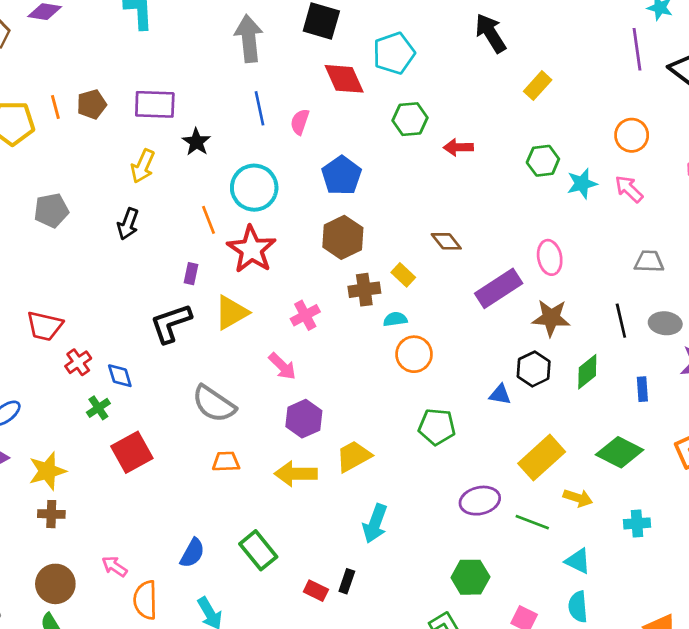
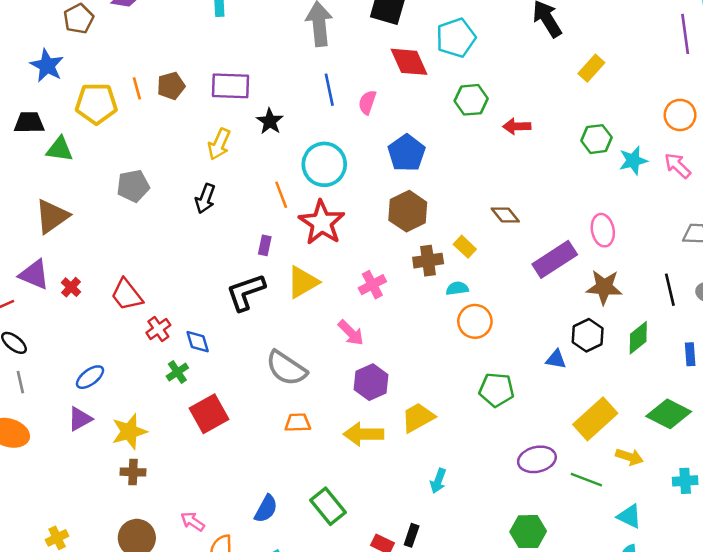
red trapezoid: (45, 326) -> (127, 295), turned 39
cyan arrow: (375, 523) -> (438, 481), size x0.7

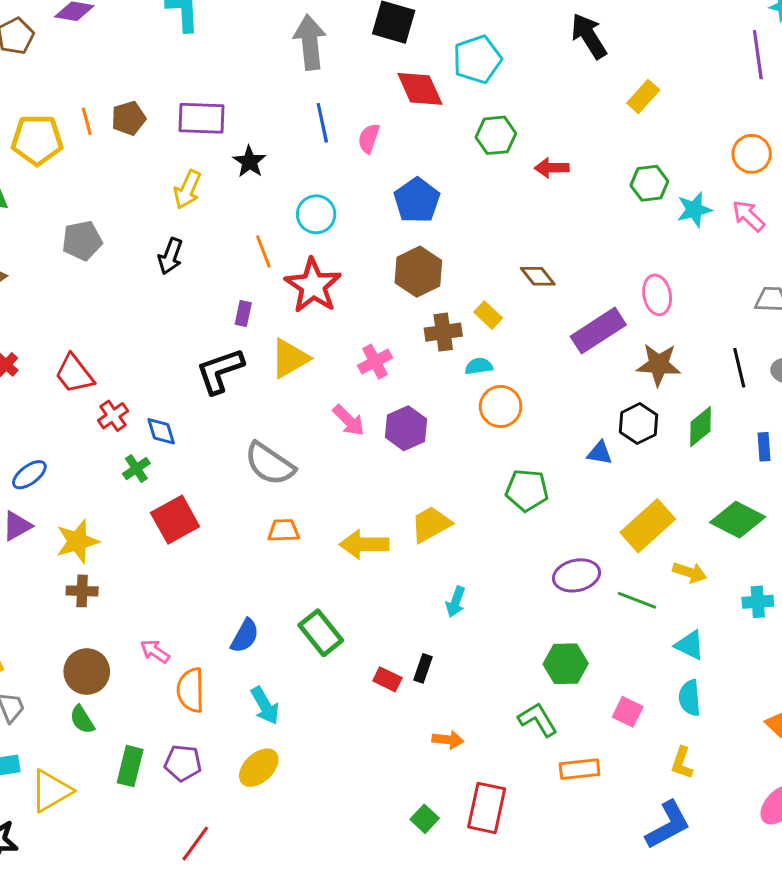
cyan circle: (324, 164) -> (316, 214), size x0.7
purple hexagon: (371, 382) -> (406, 428), moved

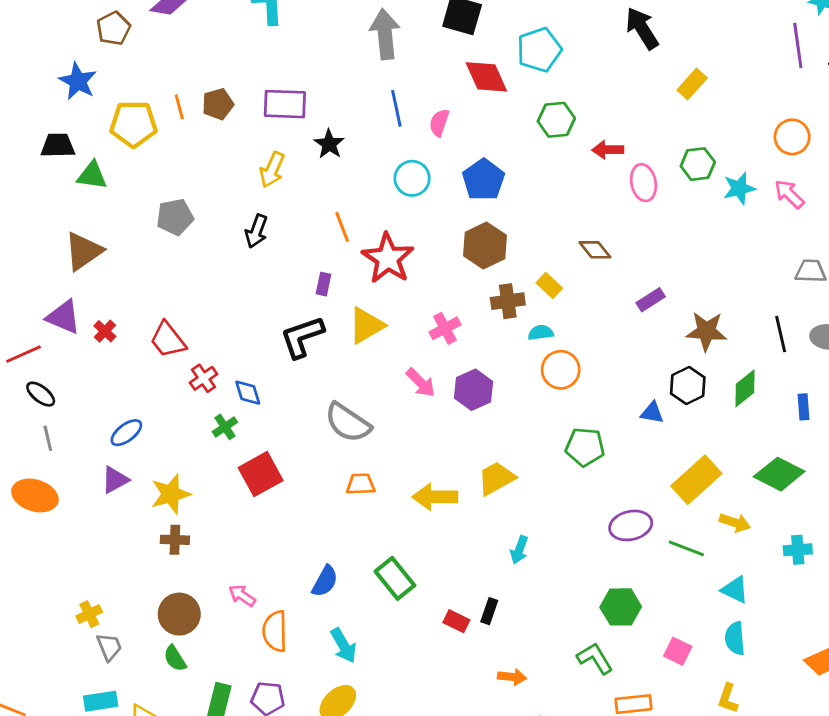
cyan circle: (316, 214) -> (412, 178), moved
pink ellipse: (657, 295) -> (644, 183), moved
purple rectangle: (598, 331) -> (651, 300), size x0.6

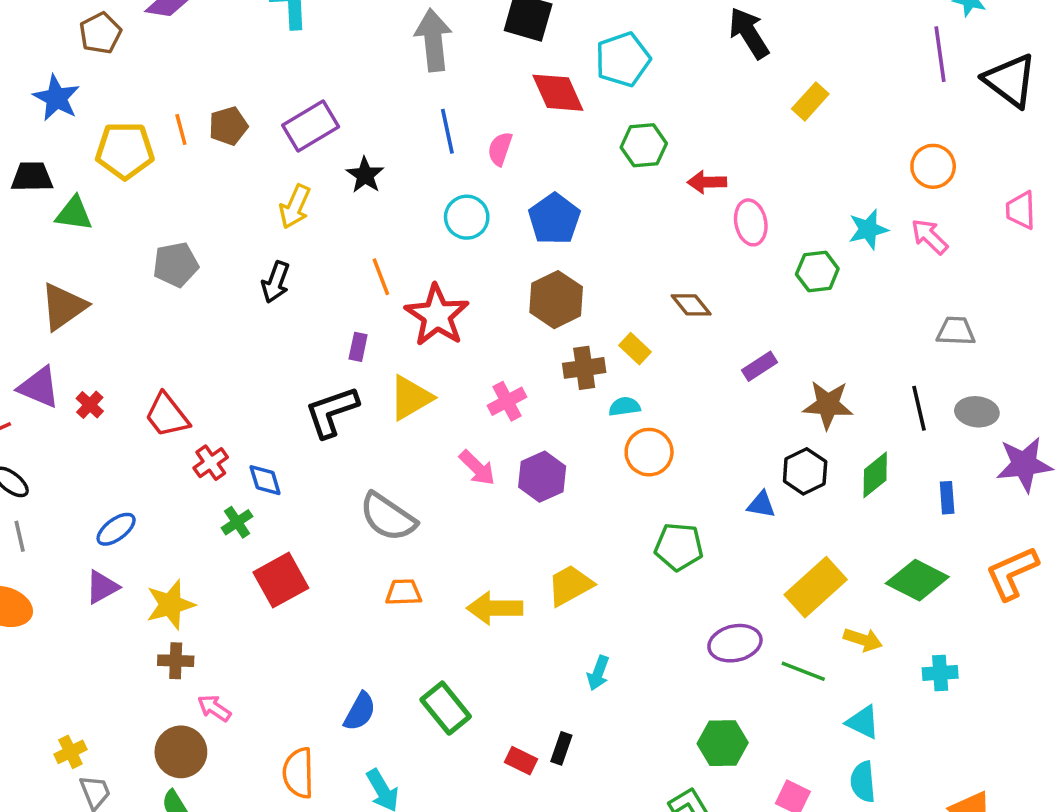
purple rectangle: (285, 104) -> (311, 126), turned -33
green hexagon: (698, 164) -> (817, 272), moved
pink arrow: (242, 595) -> (214, 708), moved

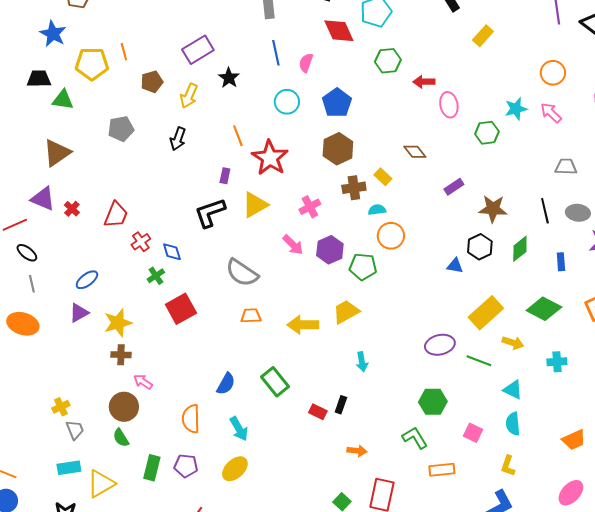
brown pentagon: (228, 126) -> (152, 82), moved
red trapezoid: (167, 415) -> (116, 215), turned -120
green pentagon: (679, 547) -> (363, 267), moved
cyan arrow: (598, 673) -> (362, 362), turned -30

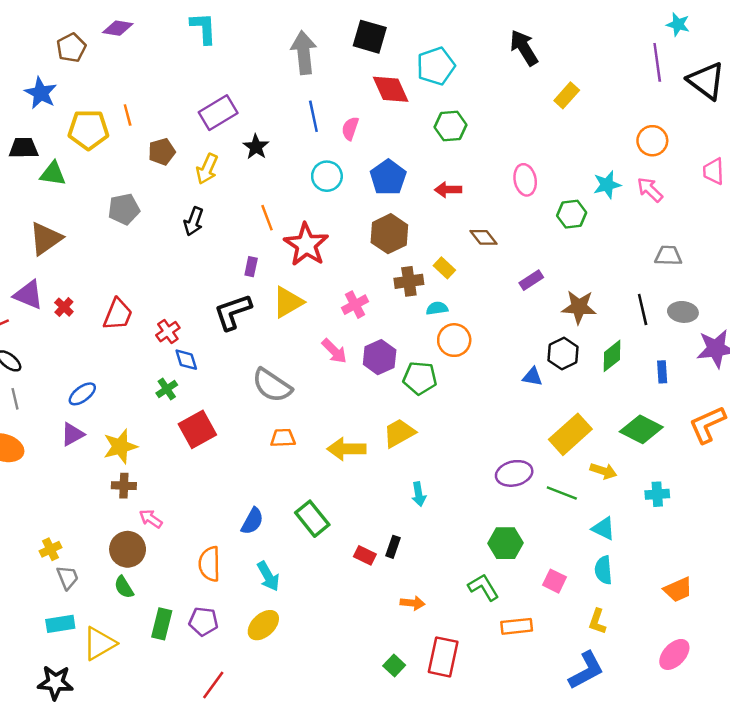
red arrow: (424, 82) -> (448, 190), moved
red cross: (141, 242) -> (168, 332), moved

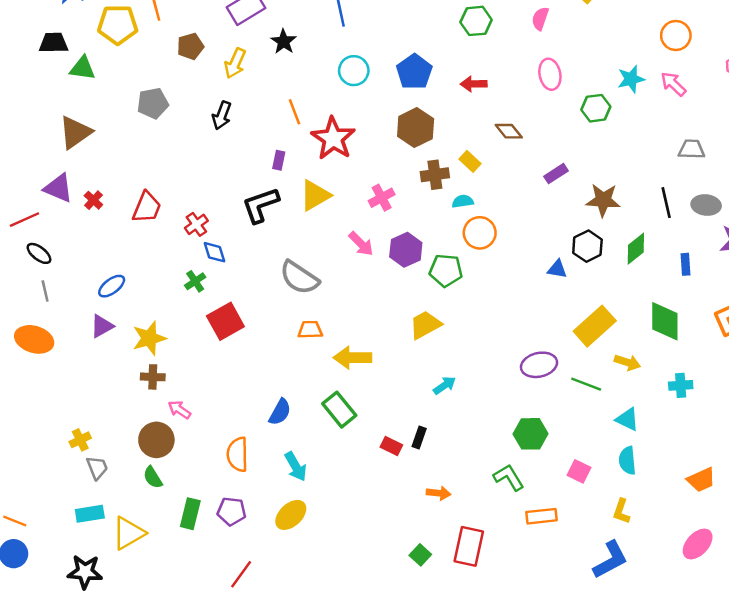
pink semicircle: (350, 128) -> (540, 19), moved
green diamond: (641, 429) -> (665, 321), turned 63
yellow arrow: (347, 449) -> (353, 358), moved
cyan arrow: (419, 494) -> (445, 385), turned -115

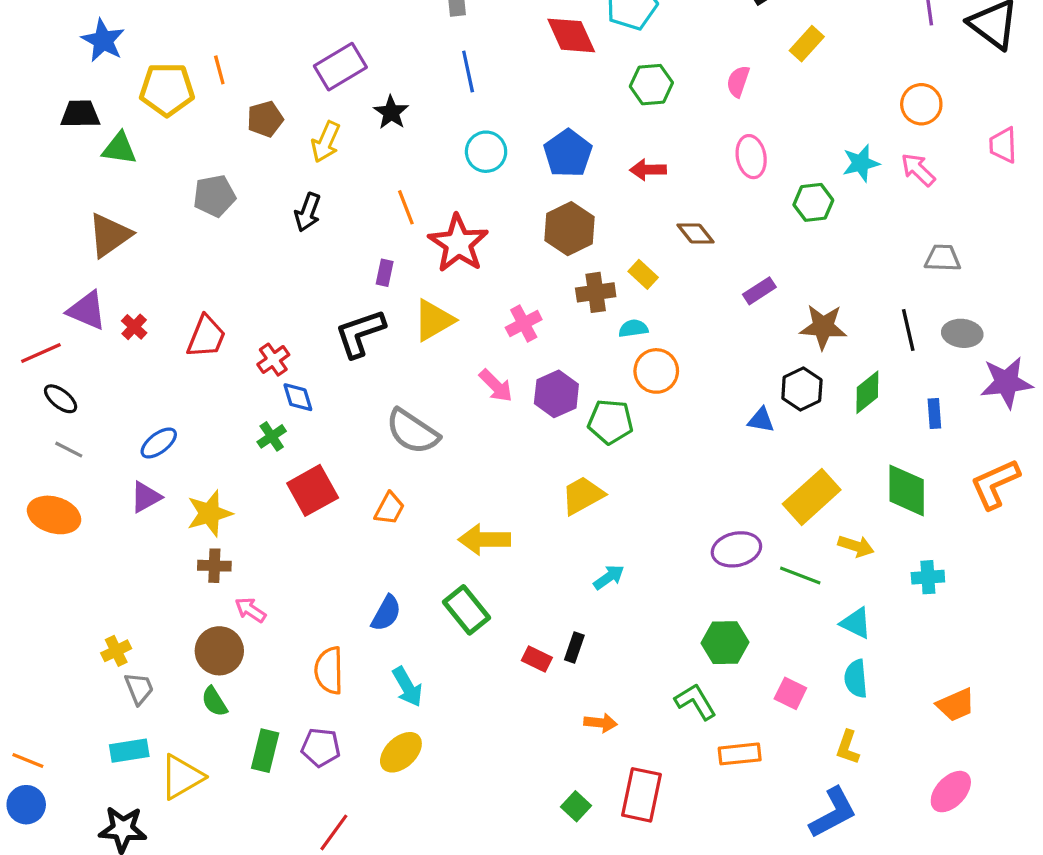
gray line: (45, 291) -> (69, 450), turned -50
orange trapezoid: (310, 330) -> (389, 508), moved, turned 120

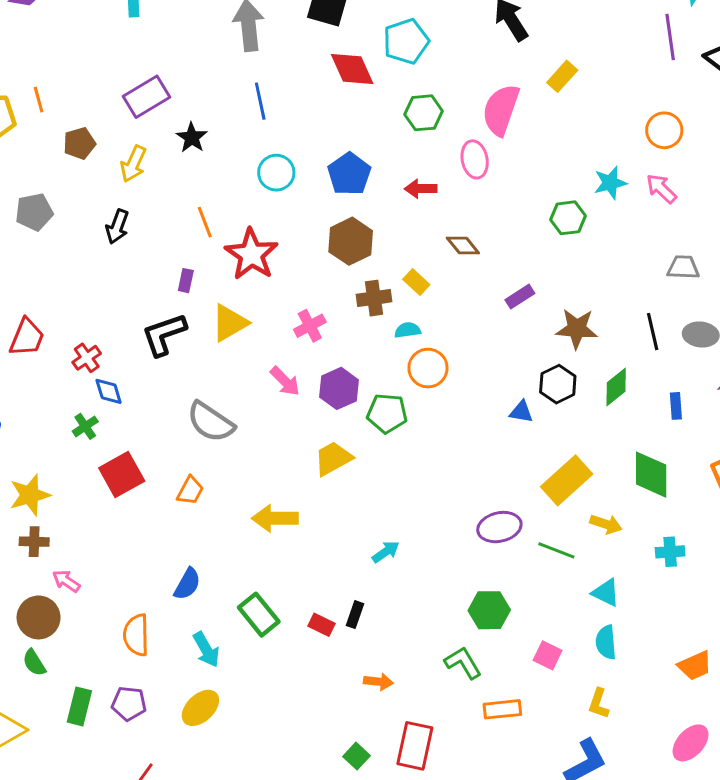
pink semicircle: (738, 81) -> (501, 110), size x1.8
pink ellipse: (751, 157) -> (475, 159), moved
yellow trapezoid: (583, 495) -> (333, 458), moved
green rectangle: (466, 610) -> (259, 615), moved

